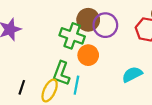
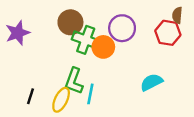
brown circle: (88, 20) -> (70, 22), moved
orange circle: (88, 55) -> (103, 47), moved

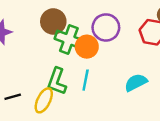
cyan line: (90, 94) -> (86, 80), moved
black line: (31, 96) -> (13, 97), turned 56

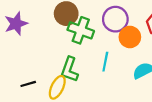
orange circle: (87, 47) -> (130, 37), moved
cyan line: (86, 80) -> (105, 62), moved

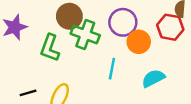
green L-shape: (70, 69) -> (50, 48), moved

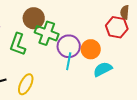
purple circle: (123, 22) -> (69, 46), moved
orange circle: (139, 42) -> (91, 49), moved

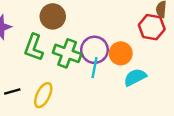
green cross: (47, 33) -> (67, 53), moved

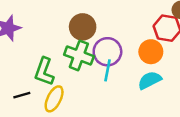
brown circle: (53, 16) -> (83, 27), moved
green L-shape: (34, 47) -> (44, 72), moved
orange circle: (121, 53) -> (151, 52), moved

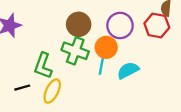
purple circle: (107, 52) -> (120, 26), moved
orange circle: (151, 52) -> (106, 47), moved
cyan semicircle: (150, 80) -> (128, 70), moved

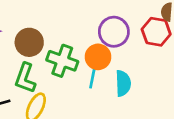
brown circle: (79, 24) -> (29, 42), moved
cyan semicircle: (128, 70) -> (123, 83), turned 115

